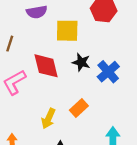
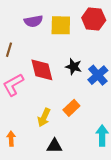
yellow square: (67, 31) -> (61, 25), moved

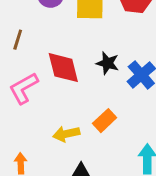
yellow arrow: (44, 117) -> (66, 134), turned 54

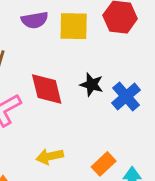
orange rectangle: (105, 121) -> (104, 164), moved

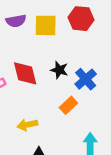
orange rectangle: (104, 164) -> (68, 105), moved

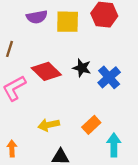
red diamond: (25, 73) -> (46, 71), turned -32
orange rectangle: (68, 105) -> (91, 125), moved

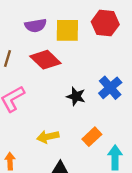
black star: (82, 68) -> (76, 96), moved
red diamond: (46, 71) -> (45, 60), moved

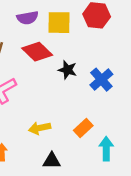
black star: (76, 96) -> (67, 70), moved

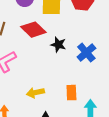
orange rectangle: (83, 128) -> (71, 93), turned -49

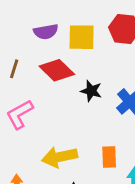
yellow arrow: (35, 93) -> (60, 157), size x1.4

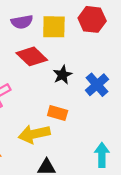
black star: (91, 91) -> (63, 75), turned 30
orange rectangle: (109, 157) -> (58, 113), moved, turned -72

